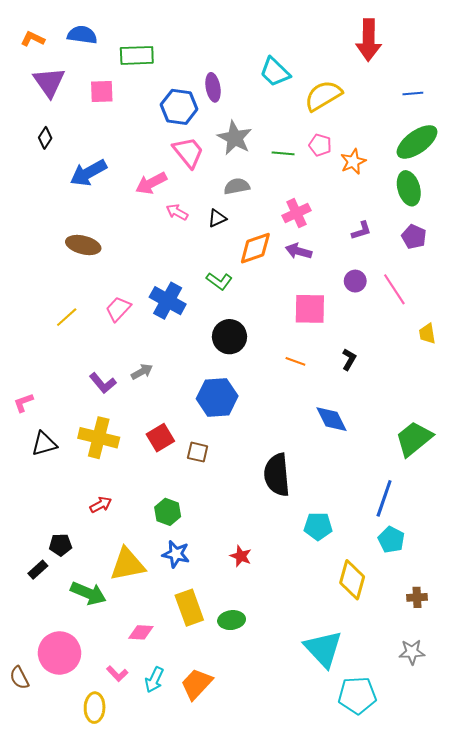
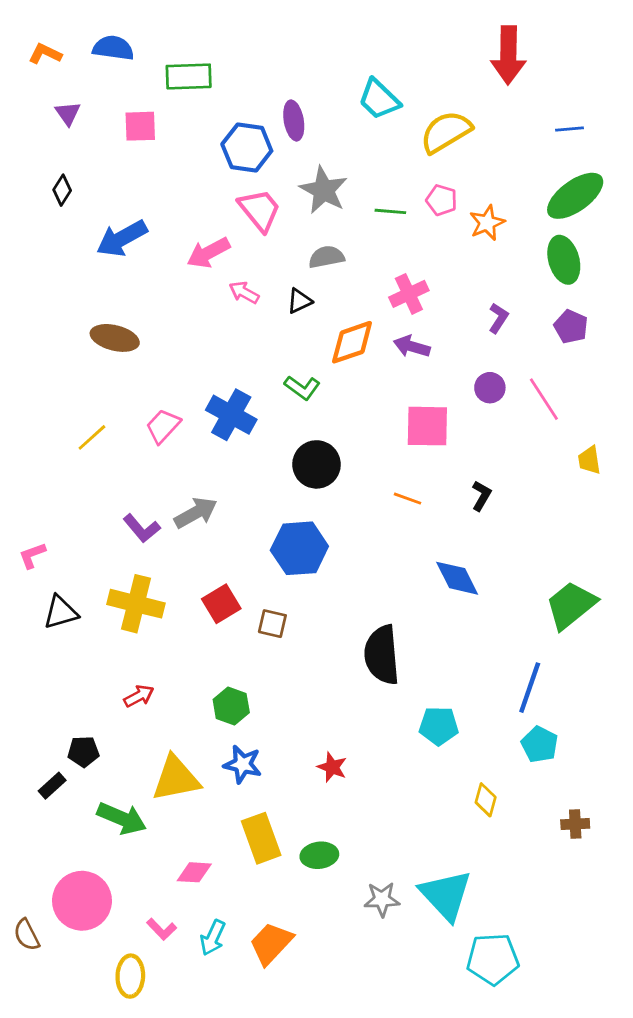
purple triangle: (49, 82) -> (68, 113), size x0.6
purple L-shape: (361, 231) -> (498, 318), turned -40
gray arrow: (142, 372) -> (196, 513), size x1.4
yellow diamond: (352, 580) -> (486, 800), size x0.6
gray star: (412, 652) -> (382, 899), moved

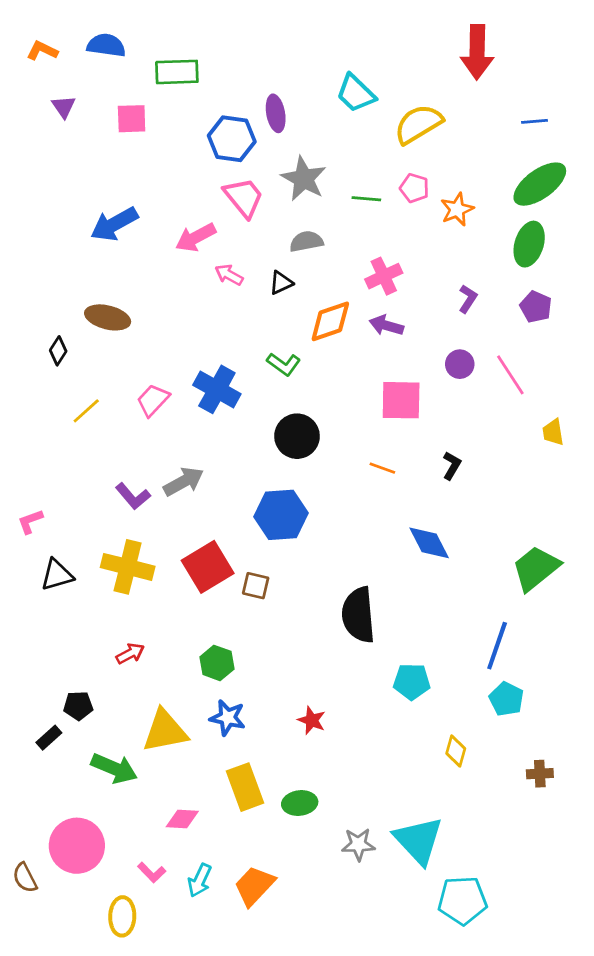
black diamond: (62, 190) -> (58, 351), moved
green ellipse: (564, 260) -> (529, 244), turned 33
red square: (221, 604) -> (208, 567), size x1.4

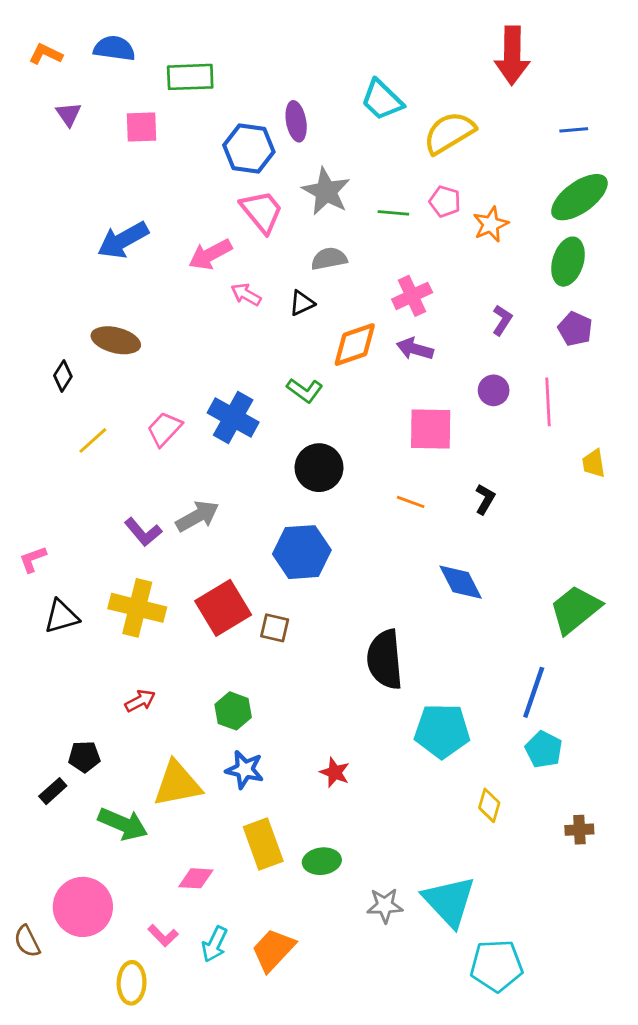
pink line: (510, 375) -> (548, 402), turned 30
cyan pentagon: (412, 682) -> (442, 731), size x1.4

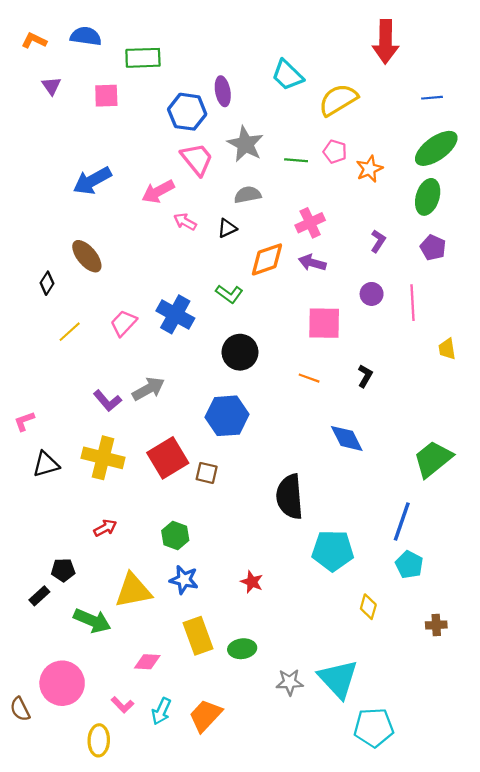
brown ellipse: (116, 340) -> (87, 256), turned 36

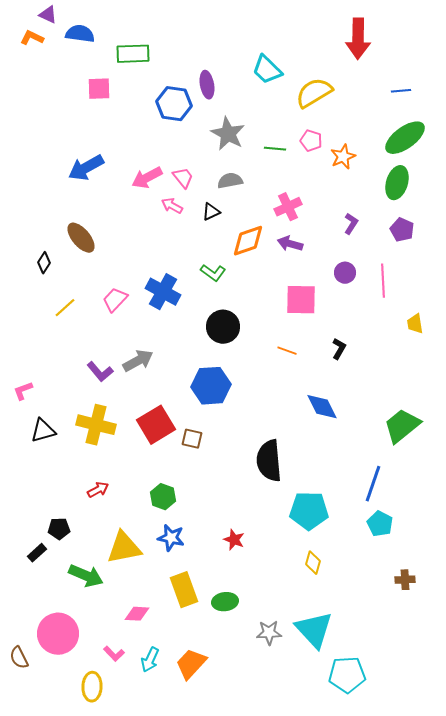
purple triangle: (51, 86) -> (48, 15), moved, turned -30
pink trapezoid: (197, 159) -> (183, 178), moved, size x0.7
yellow diamond: (368, 607) -> (313, 563), moved

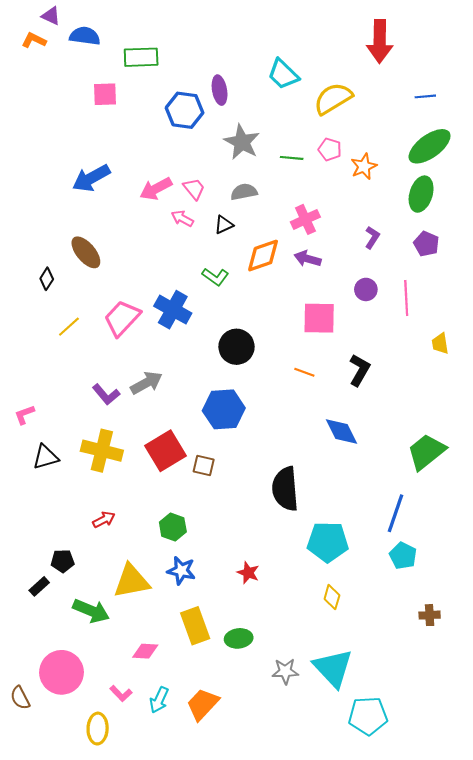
green L-shape: (213, 273) -> (215, 277), moved
pink trapezoid: (115, 300) -> (122, 318), size x1.4
black L-shape: (339, 349) -> (360, 370), size x1.4

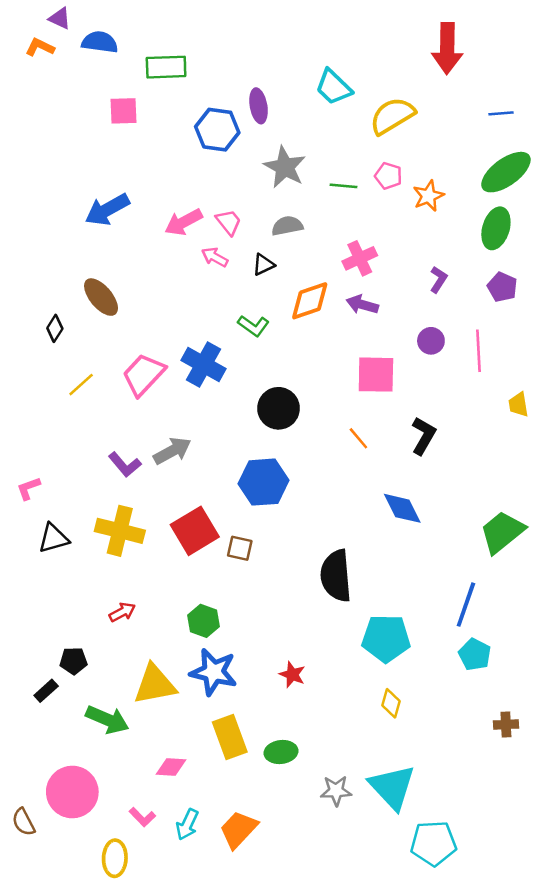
orange line: (304, 372) -> (358, 438), turned 30
blue star: (181, 571) -> (214, 672), size x1.4

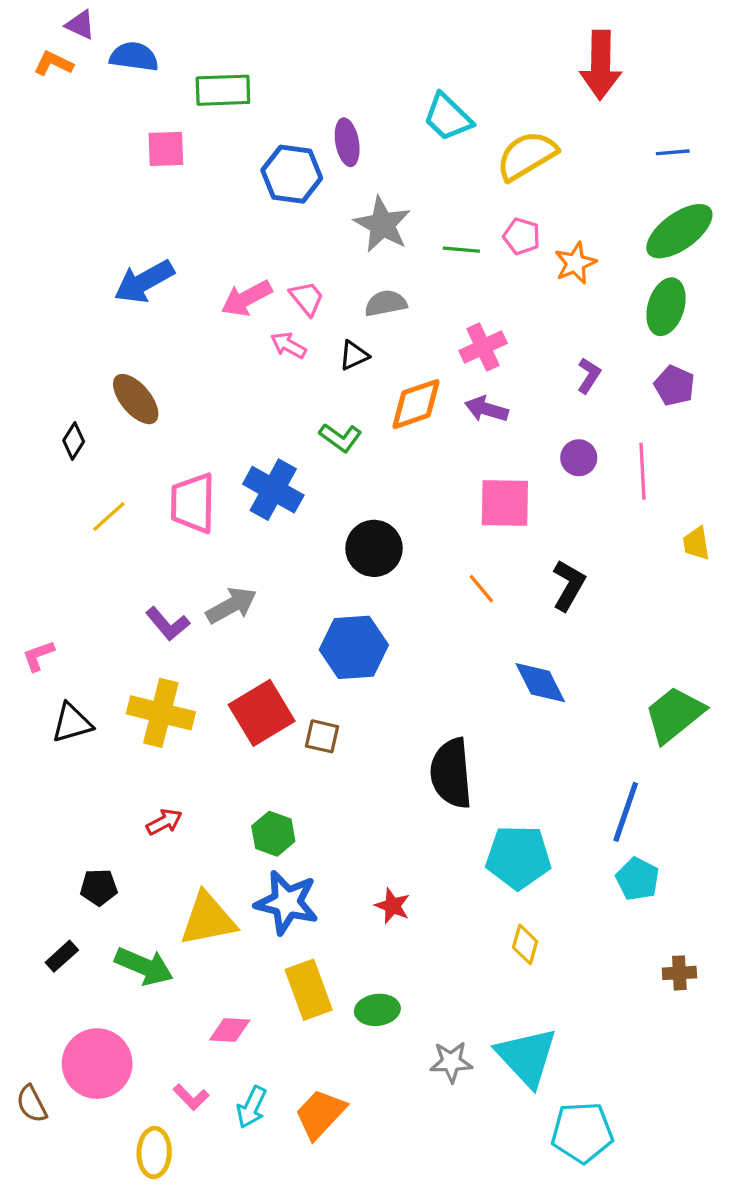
pink trapezoid: (144, 375) -> (193, 503), turned -42
black rectangle: (46, 691) -> (62, 956), moved

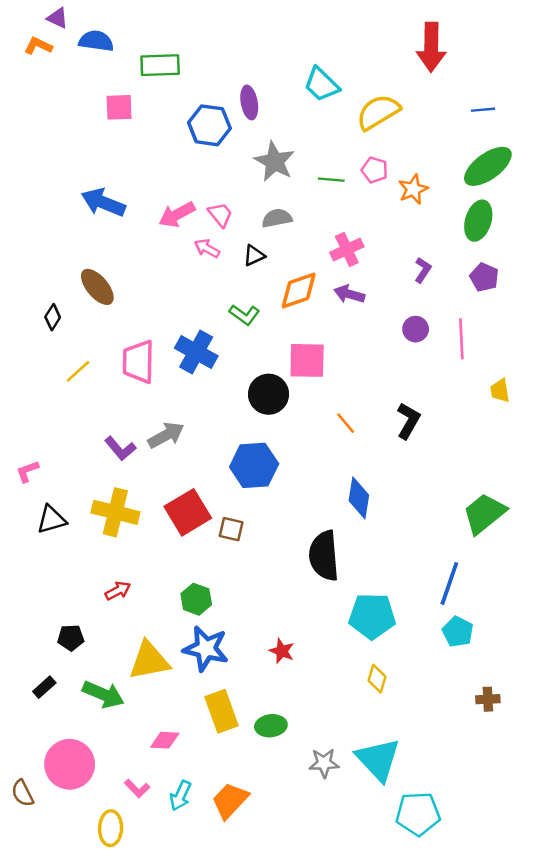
blue arrow: (144, 282) -> (103, 203), turned 51
pink square: (505, 503) -> (307, 360), moved
blue diamond: (540, 683) -> (359, 498), moved, turned 36

